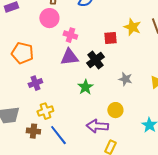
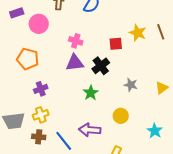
pink circle: (49, 18) -> (39, 24), moved
yellow cross: (45, 111) -> (41, 115), moved
purple arrow: (97, 126) -> (90, 130), moved

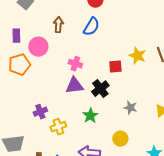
purple rectangle: (17, 13) -> (16, 36), turned -72
orange pentagon: (28, 59) -> (19, 65), moved, turned -30
yellow cross: (41, 115) -> (58, 127), moved

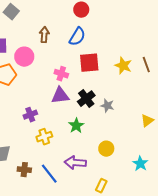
red square: (115, 67) -> (89, 63), moved, size x1.5
gray star: (130, 108) -> (107, 106), moved
purple cross: (40, 112) -> (30, 115), moved

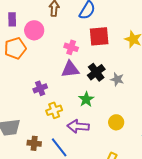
purple arrow: (75, 163) -> (78, 126), moved

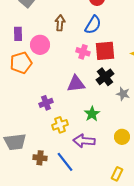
pink cross: (71, 47) -> (83, 52), moved
black cross: (96, 72) -> (105, 77), moved

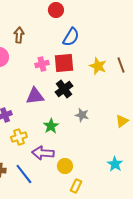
blue semicircle: (93, 25) -> (71, 37), moved
pink cross: (83, 52) -> (42, 64), turned -32
gray star: (123, 94) -> (82, 115), moved
yellow circle: (122, 137) -> (65, 166), moved

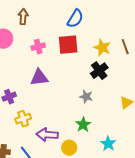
pink cross: (42, 64) -> (38, 47), moved
black cross: (64, 89) -> (99, 71), moved
green star: (51, 126) -> (83, 125), moved
cyan star: (115, 164) -> (108, 144), moved

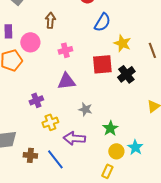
red square: (68, 45) -> (102, 64), moved
yellow star: (102, 48) -> (122, 43), moved
gray star: (86, 97) -> (85, 109), moved
yellow circle: (69, 148) -> (116, 151), moved

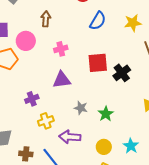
yellow star: (122, 43) -> (133, 23), moved, turned -30
green star: (110, 128) -> (106, 114), moved
yellow circle: (116, 151) -> (104, 147), moved

